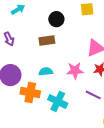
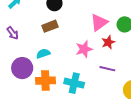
cyan semicircle: (46, 72) -> (43, 54), moved

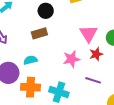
pink triangle: (99, 22) -> (89, 34), turned -30

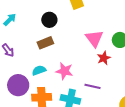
pink star: (71, 59) -> (64, 71), moved, turned 30
purple line: (93, 80) -> (93, 86), moved

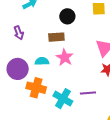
pink star: (64, 71) -> (65, 57), moved
purple line: (93, 86) -> (88, 93), turned -35

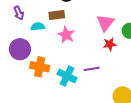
cyan semicircle: (42, 61) -> (38, 27), moved

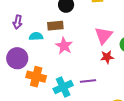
purple arrow: (19, 13) -> (18, 22), turned 32
cyan cross: (67, 76) -> (63, 87), turned 36

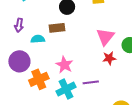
pink star: (64, 46) -> (64, 65), moved
orange cross: (36, 77) -> (39, 79), turned -36

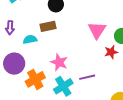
red star: (109, 58) -> (111, 52), moved

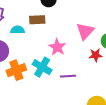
pink star: (59, 62) -> (57, 47), moved
cyan cross: (63, 86) -> (42, 67), moved, turned -36

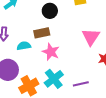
pink star: (57, 47) -> (51, 52), moved
cyan cross: (42, 67) -> (54, 79), turned 30

